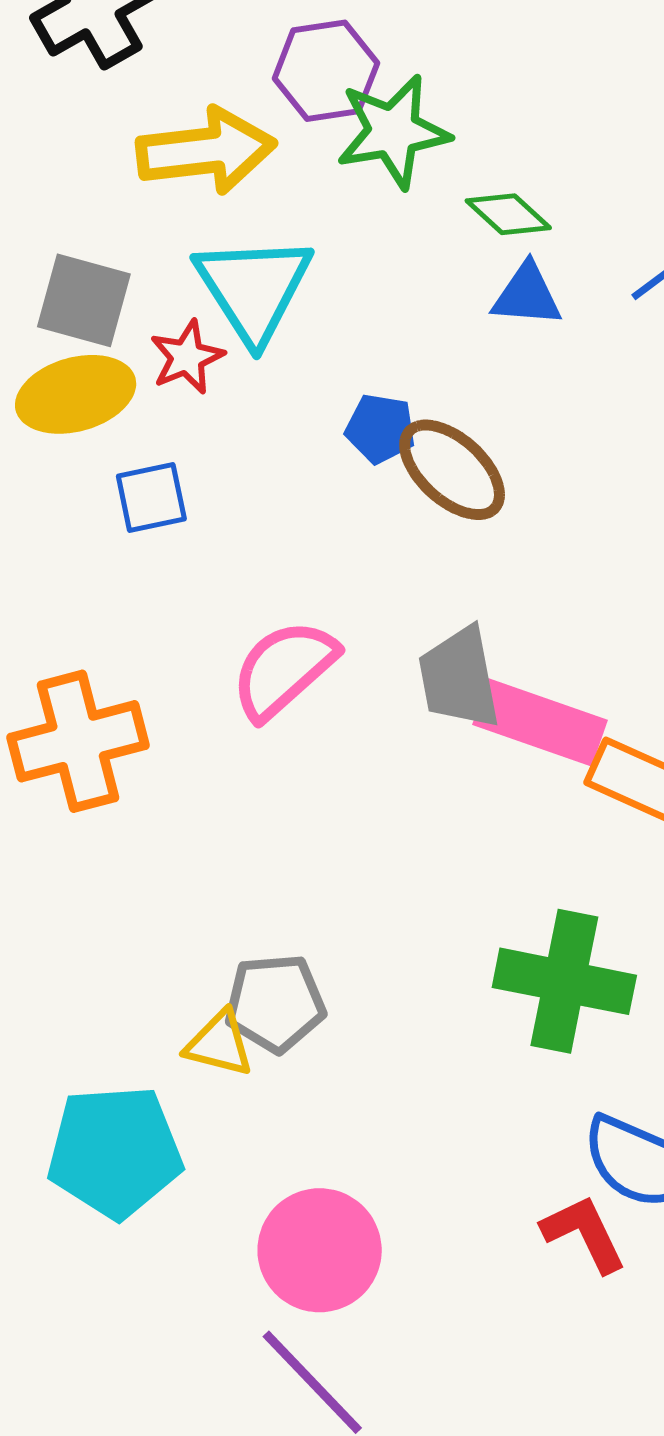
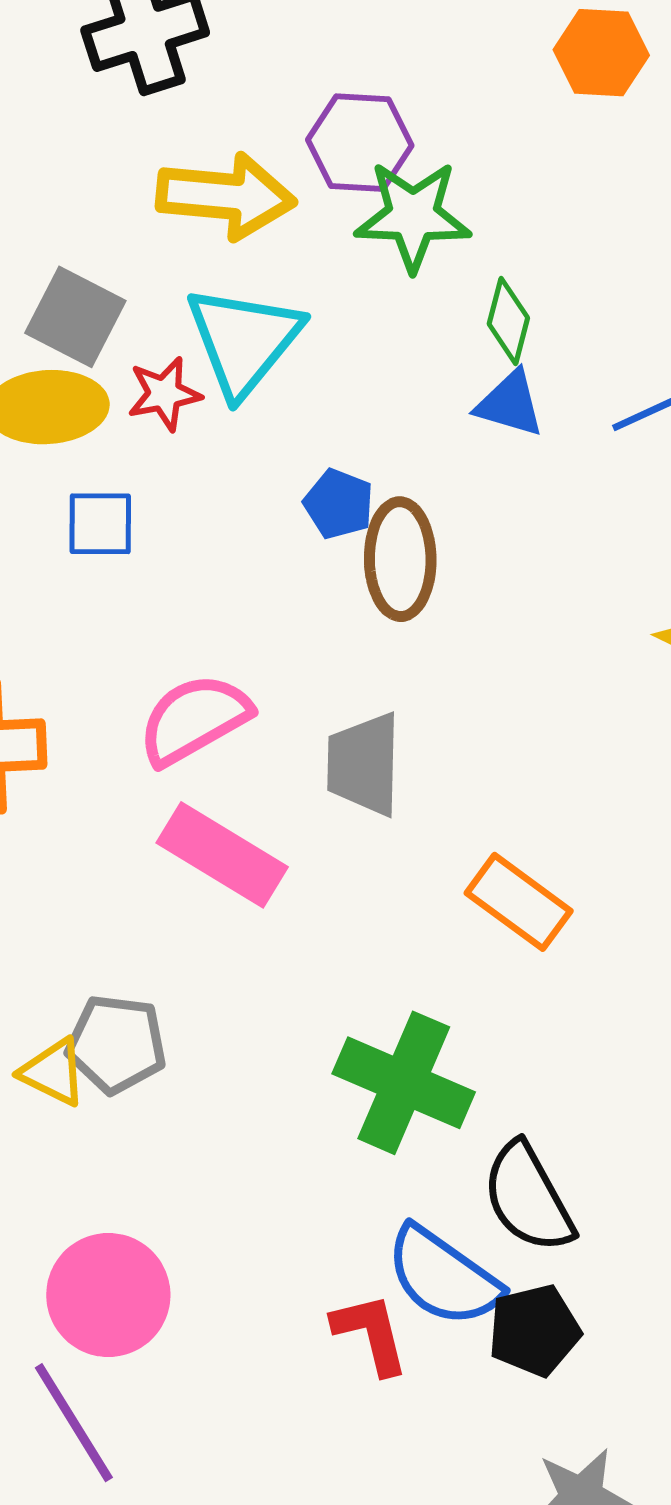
green diamond: (508, 214) -> (508, 321), turned 50
brown ellipse: (452, 470) -> (400, 559), turned 35
pink rectangle: (540, 722) -> (222, 855), moved

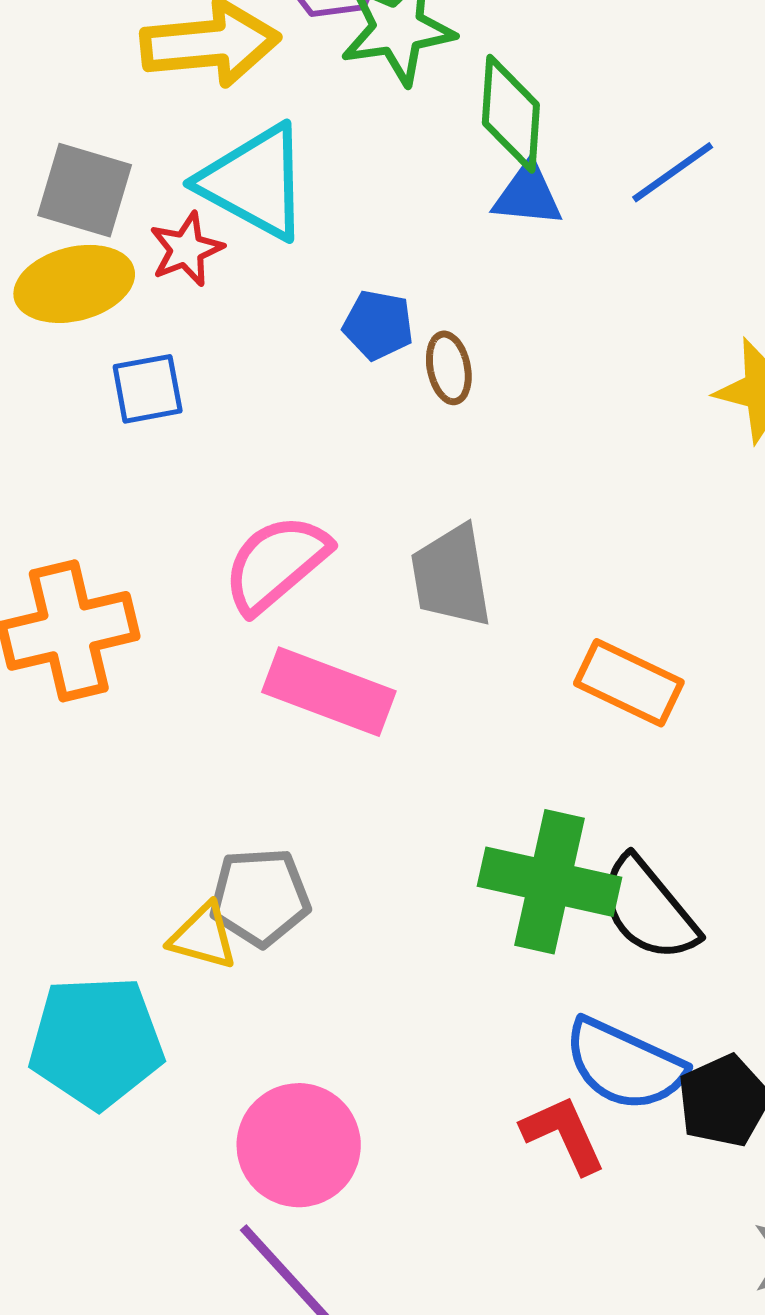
green diamond: (508, 321) -> (511, 114), size x1.4
cyan triangle: (244, 340) -> (254, 182), turned -30
brown ellipse: (400, 559) -> (449, 368), size x0.6
black semicircle: (528, 1198) -> (648, 909), moved

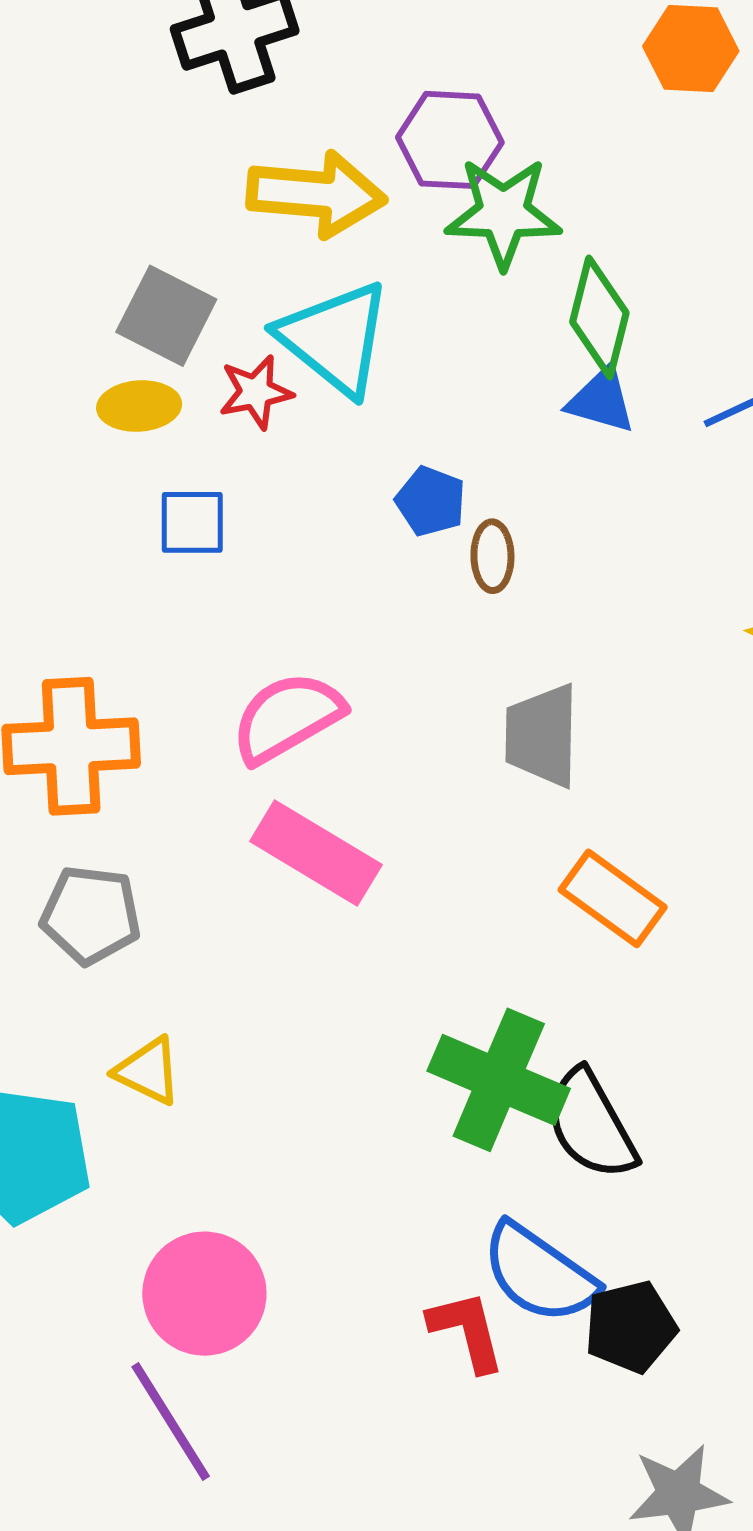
yellow ellipse: (74, 284) -> (139, 406), size x0.7
gray trapezoid: (451, 576) -> (542, 736), moved
gray pentagon: (260, 897) -> (91, 915), moved

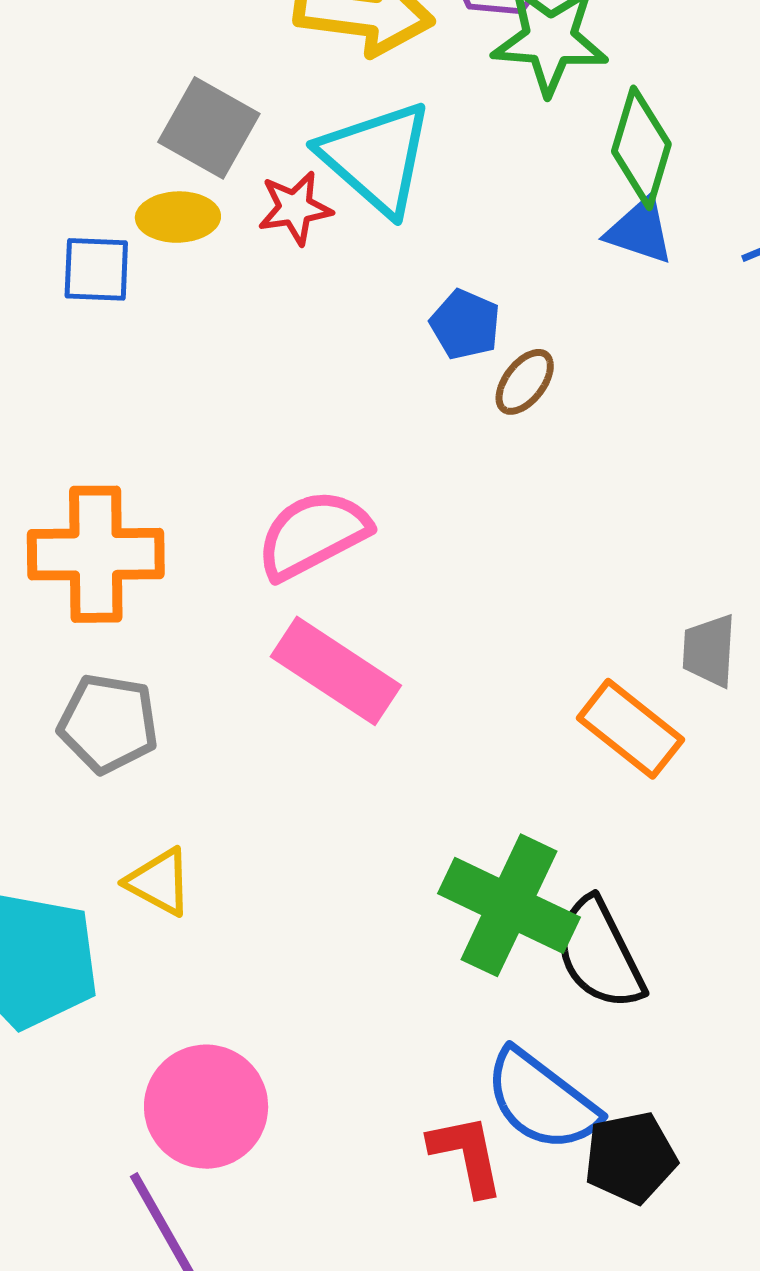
blue square: (192, 522) -> (96, 269), moved
brown ellipse: (492, 556) -> (525, 382), turned 36
gray trapezoid: (542, 736) -> (709, 651), moved, size x0.7

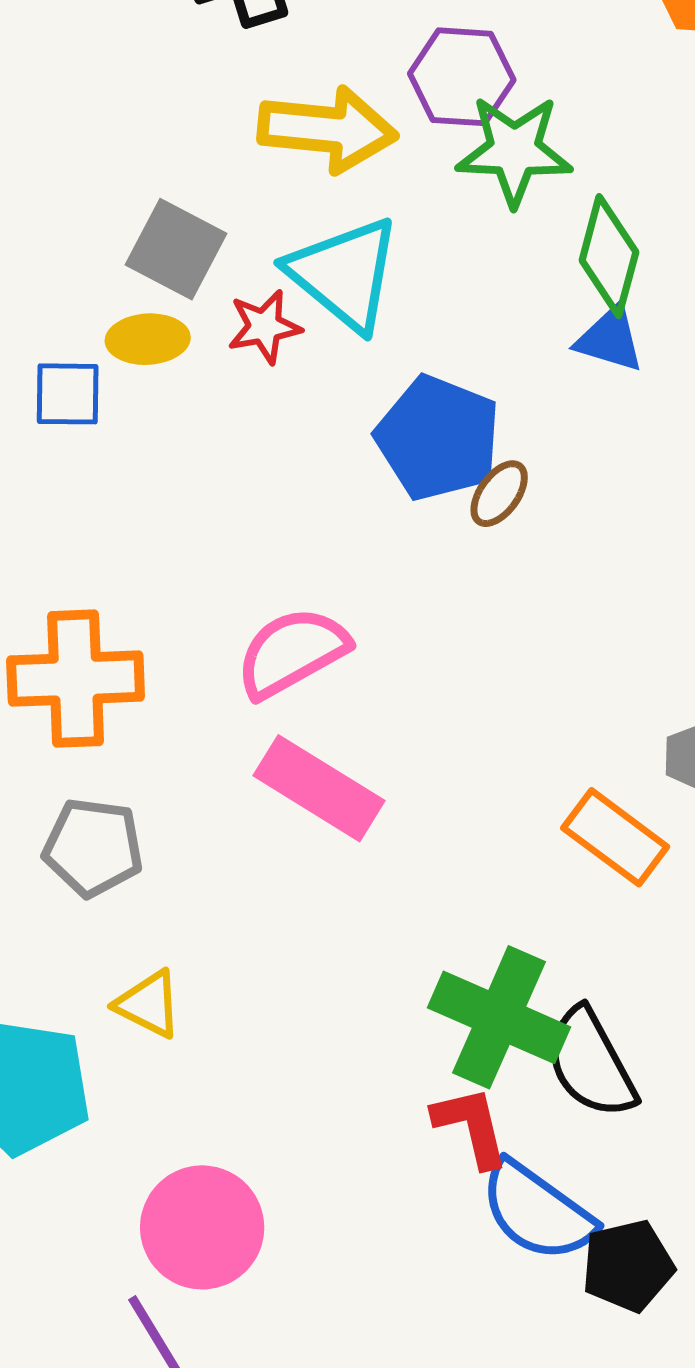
blue pentagon: (465, 324) -> (438, 438), size x1.8
red L-shape: (467, 1155) -> (471, 1127), moved

